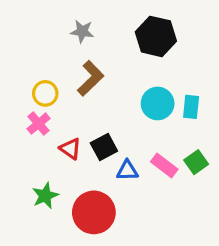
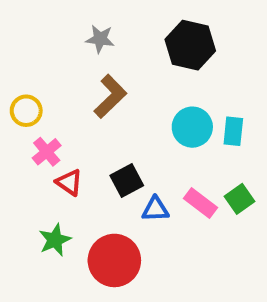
yellow circle: (45, 93) -> (26, 111), moved
red triangle: (70, 149) -> (69, 182), moved

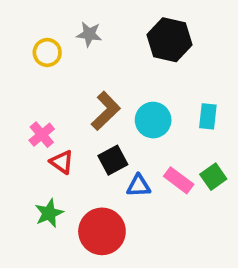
brown L-shape: (110, 96) -> (106, 111), moved
yellow circle: (26, 111) -> (47, 52), moved
cyan circle: (192, 127) -> (153, 120), moved

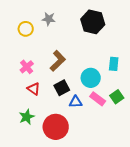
cyan circle: (153, 120) -> (91, 78), moved
pink cross: (42, 135) -> (27, 67), moved

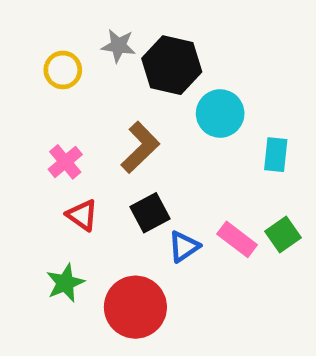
black hexagon: (93, 22) -> (172, 65), moved
cyan circle: (91, 78) -> (220, 114), moved
blue triangle: (76, 102) -> (184, 247), turned -32

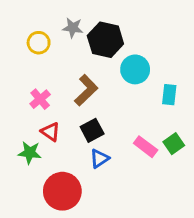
blue triangle: (184, 247) -> (99, 159), moved
green star: (65, 283) -> (30, 153), moved, turned 30
red circle: (135, 307) -> (62, 191), moved

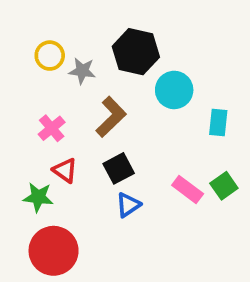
gray star: (73, 28) -> (82, 71), moved
red circle: (62, 191) -> (54, 251), moved

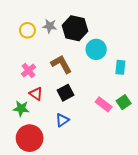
gray star: (82, 71) -> (50, 26), moved
brown L-shape: (111, 117) -> (61, 64), turned -75
blue triangle: (128, 205) -> (62, 120), moved

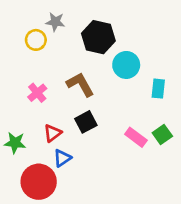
gray star: (50, 26) -> (55, 22), moved
red triangle: (36, 94) -> (53, 133), moved, turned 48
green star: (21, 109) -> (15, 143), moved
blue triangle: (62, 120) -> (62, 158), moved

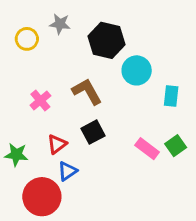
yellow circle: (36, 40) -> (27, 39), moved

